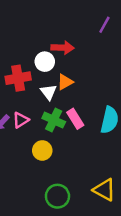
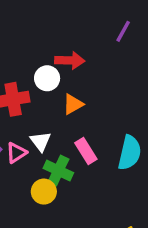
white triangle: (49, 92) -> (41, 141), moved
green cross: (54, 120) -> (58, 171), moved

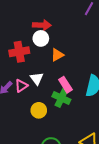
red arrow: (70, 60) -> (42, 25), moved
green cross: (58, 171) -> (61, 98), moved

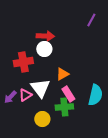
orange triangle: (57, 55) -> (62, 74), moved
white triangle: (37, 78) -> (40, 88), size x1.5
green cross: (61, 98) -> (64, 107), turned -30

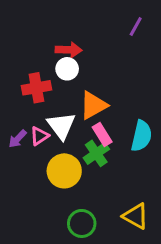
orange triangle: (62, 74) -> (93, 105), size x1.5
green cross: (64, 107) -> (96, 153), turned -30
yellow circle: (42, 119) -> (64, 171), size x1.5

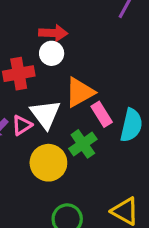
pink rectangle: (102, 134) -> (102, 114), moved

